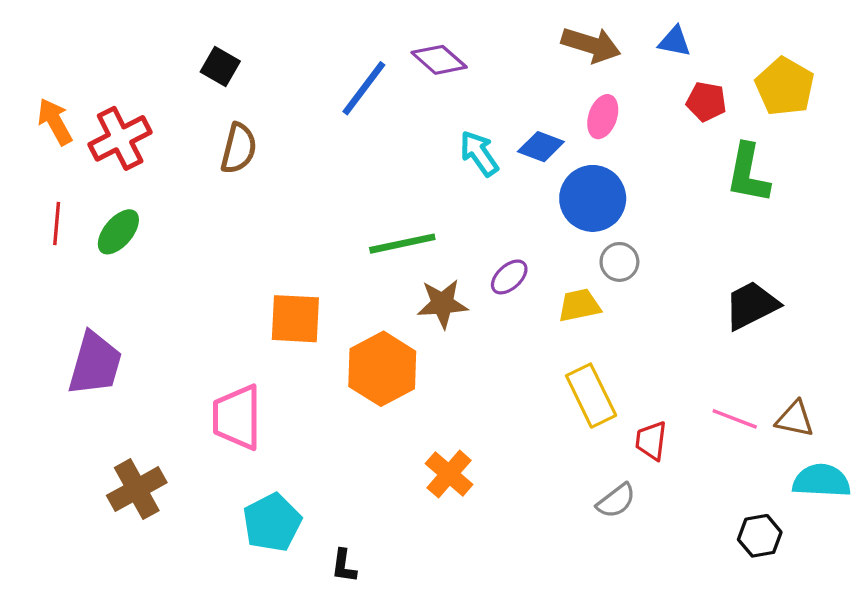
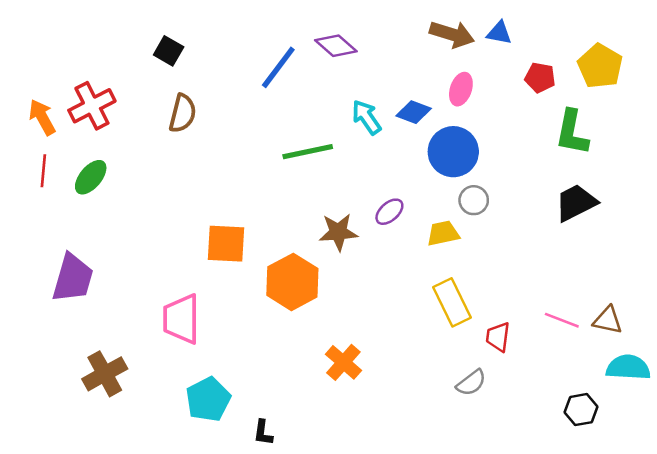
blue triangle: (675, 41) -> (499, 33), moved
orange arrow: (55, 122) -> (42, 117), moved
green line: (402, 244) -> (308, 152), moved
black trapezoid: (751, 305) -> (576, 203), moved

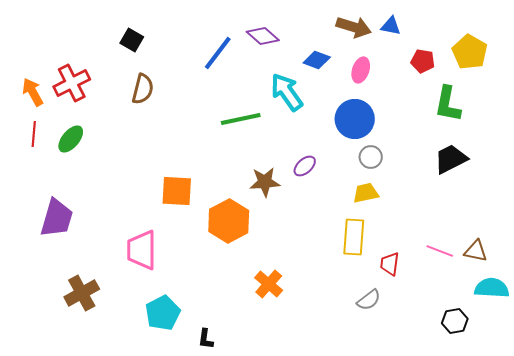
blue diamond: (414, 112) -> (317, 60), moved
cyan arrow: (366, 117) -> (287, 92), size x1.4
yellow trapezoid: (443, 233) -> (366, 193), moved
yellow rectangle: (452, 302) -> (354, 237), turned 30

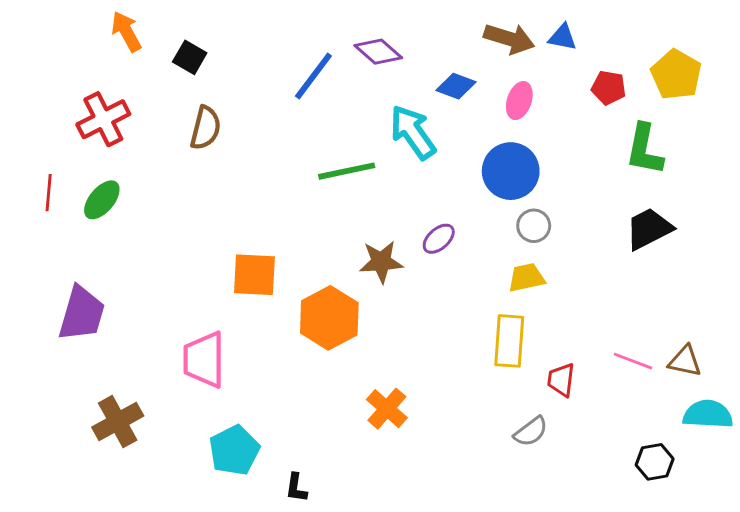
orange arrow: (33, 92) -> (126, 31), moved

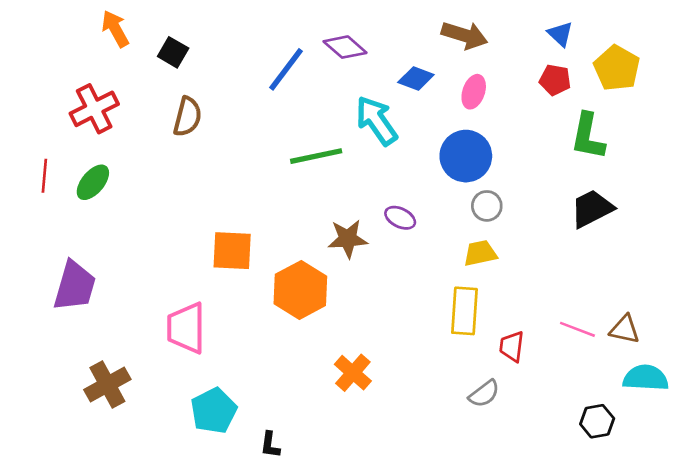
blue triangle: (562, 37) -> (560, 34), moved, turned 32
purple ellipse: (439, 239) -> (400, 218), turned 68

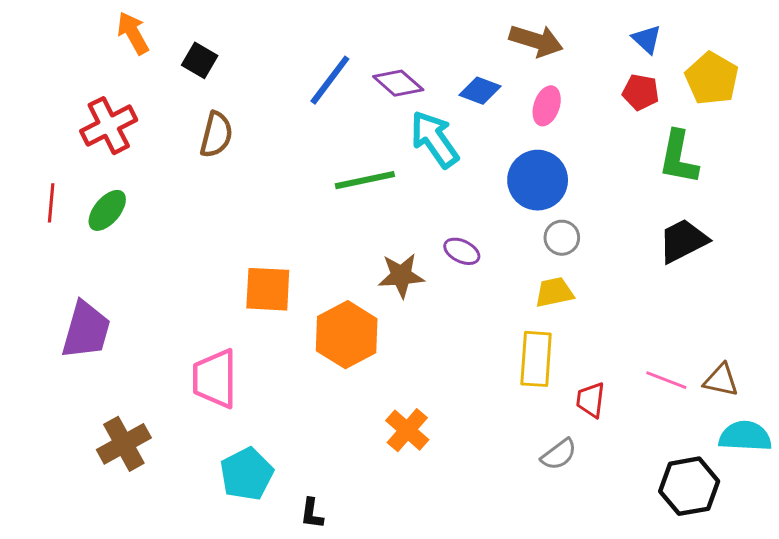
purple diamond: (345, 47) -> (398, 83), moved
black hexagon: (597, 421) -> (689, 486), size x1.5

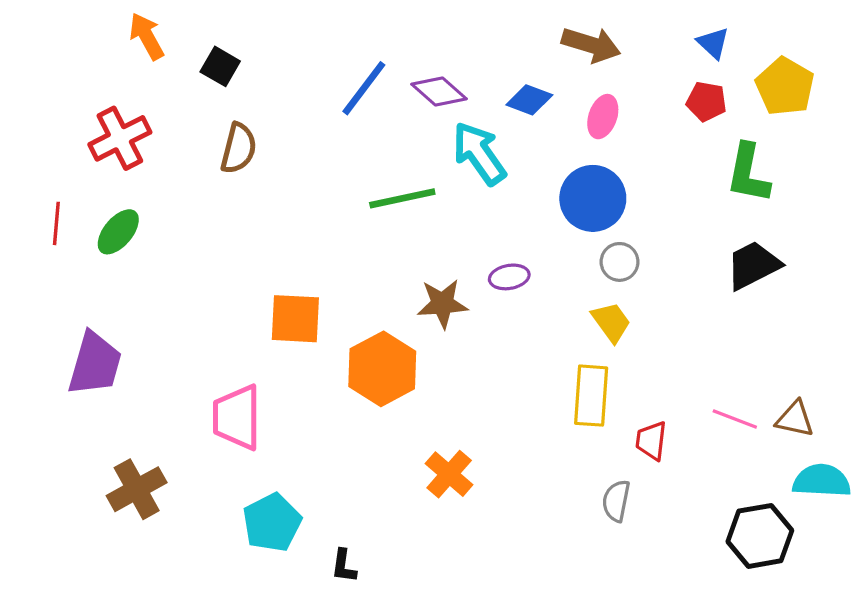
purple ellipse: (462, 251) -> (509, 277), turned -36
yellow trapezoid: (554, 292) -> (611, 322), turned 66
gray semicircle: (559, 454) -> (616, 501), turned 138

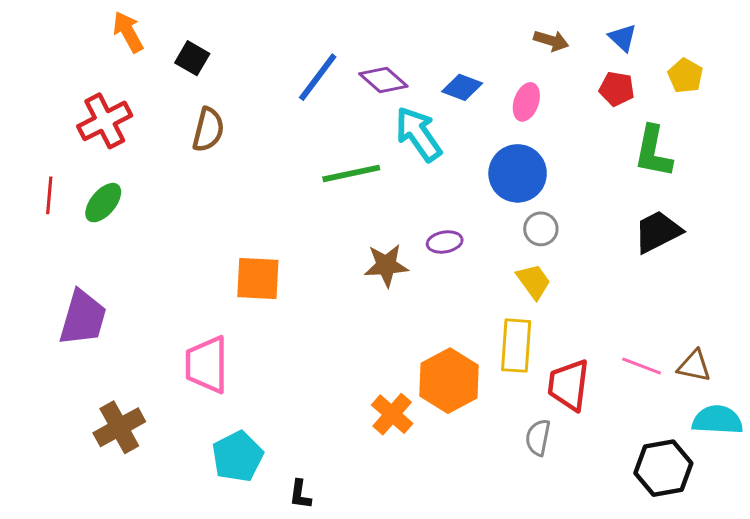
brown arrow: (591, 45) -> (551, 41), moved, size x0.7
yellow pentagon: (785, 86) -> (685, 76), size x0.7
orange hexagon: (382, 369) -> (449, 381), moved
red trapezoid: (651, 441) -> (569, 385), size x1.5

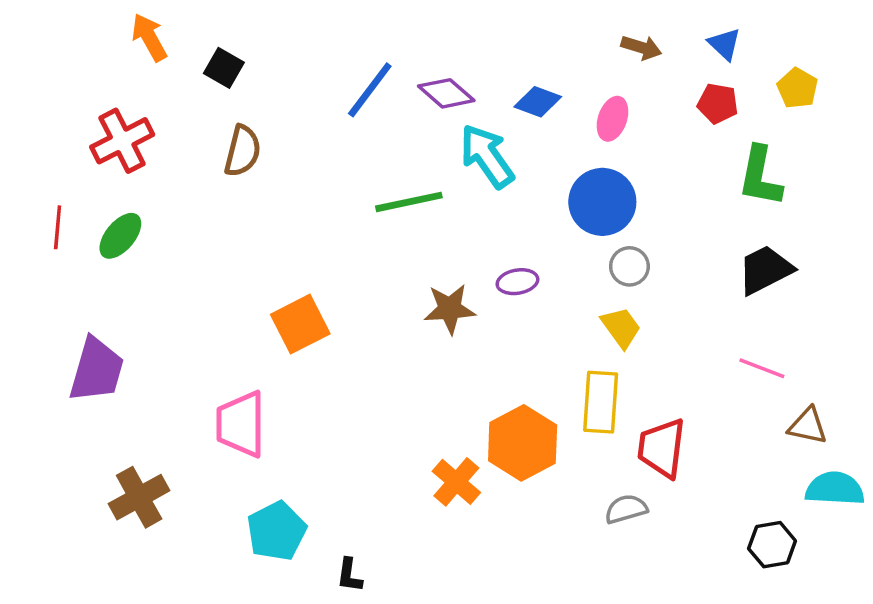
orange square: (258, 278) -> (300, 324), turned -30
pink line: (642, 366) -> (762, 368), moved
gray semicircle: (538, 437) -> (626, 509), turned 63
black hexagon: (663, 468) -> (772, 545), size x0.7

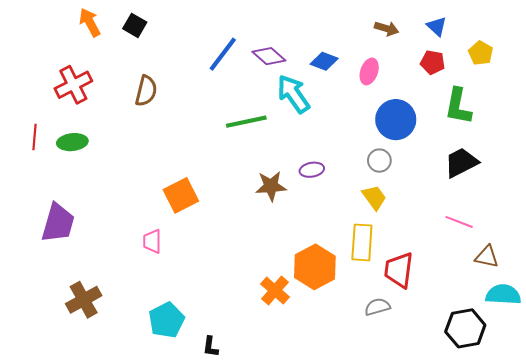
black square: (224, 68) -> (135, 25), moved
blue circle: (602, 202) -> (396, 120), moved
green ellipse: (120, 236) -> (72, 142), turned 44
pink trapezoid: (241, 424) -> (152, 241), moved, size x0.6
black hexagon: (772, 545) -> (465, 328), size x1.4

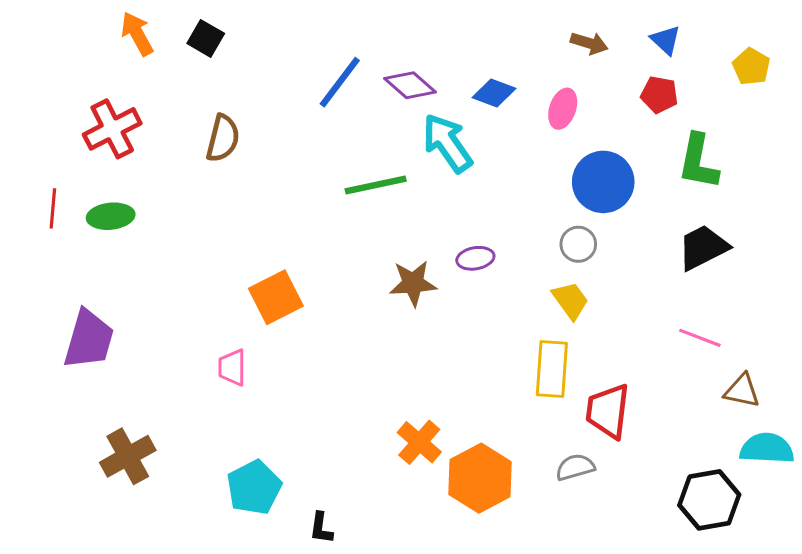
yellow pentagon: (481, 53) -> (751, 67), moved
orange hexagon: (315, 267) -> (480, 478), moved

